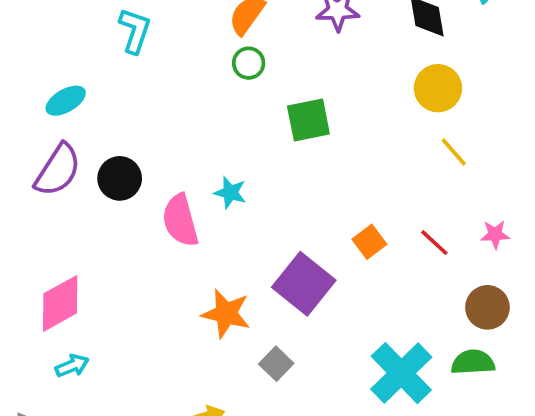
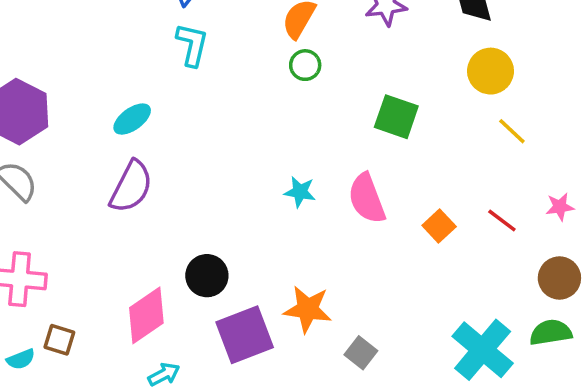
green square: (308, 120) -> (396, 117), moved, turned 36
black circle: (120, 178) -> (207, 276), moved
pink semicircle: (180, 220) -> (367, 198), moved
purple square: (304, 284) -> (245, 335), moved, turned 36

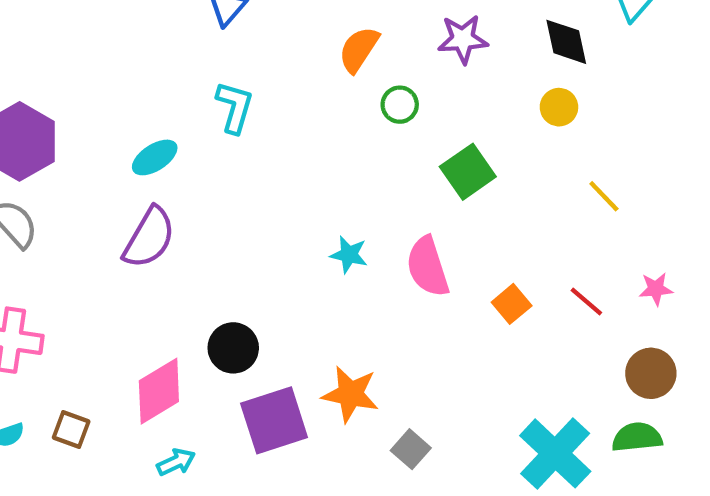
cyan L-shape: (192, 45) -> (235, 107), moved
green circle: (305, 65) -> (400, 105), moved
yellow circle: (490, 71) -> (559, 107), moved, size x0.7
green square: (396, 117) -> (468, 172), turned 33
brown square: (59, 340) -> (71, 430), moved

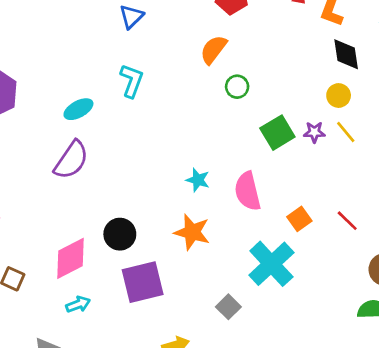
purple star: (463, 39) -> (314, 132), moved, size x0.7
yellow line: (604, 196) -> (346, 132), moved
orange star: (350, 394) -> (192, 232), moved
cyan cross: (555, 453) -> (271, 264), moved

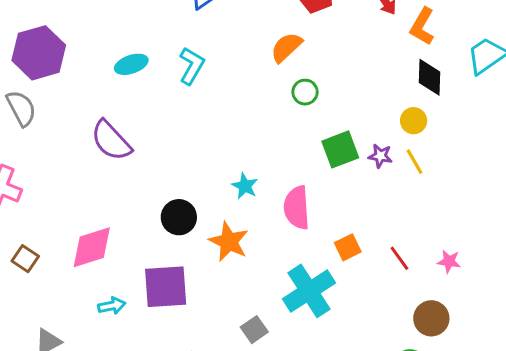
cyan ellipse: (78, 109) -> (131, 64), moved
purple semicircle: (71, 160) -> (111, 141), turned 93
black circle: (120, 234) -> (179, 217), moved
cyan arrow: (78, 304) -> (112, 306), moved

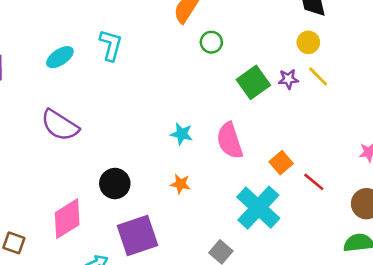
black circle: (179, 217) -> (115, 184), moved
orange star: (229, 242) -> (180, 184), size x0.6
red line: (399, 258) -> (314, 182), moved

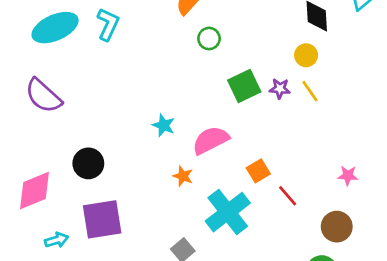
cyan ellipse: (60, 57) -> (55, 28), size x1.6
pink semicircle: (230, 141) -> (211, 140), turned 72
orange star: (180, 184) -> (183, 176), moved

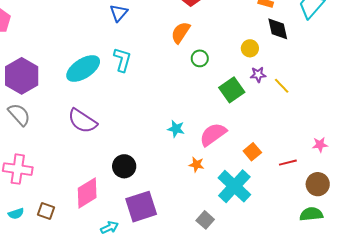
yellow circle: (306, 55) -> (250, 48), moved
purple star: (280, 89) -> (258, 75), moved
red line: (288, 196) -> (288, 163), moved, turned -54

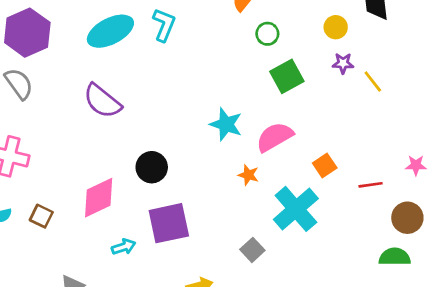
green square: (232, 90) -> (287, 76), moved
cyan star: (176, 129) -> (226, 124), size x1.4

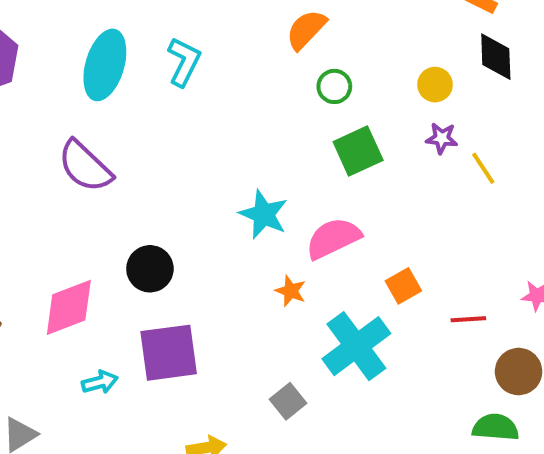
cyan ellipse: (110, 31) -> (105, 65), turned -51

